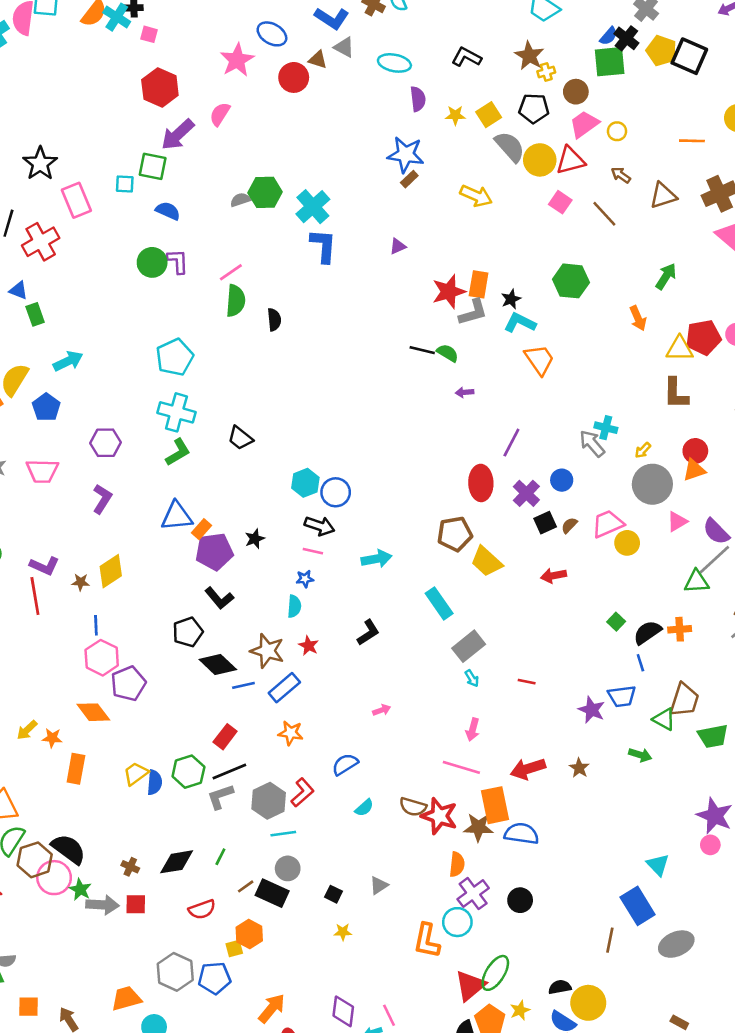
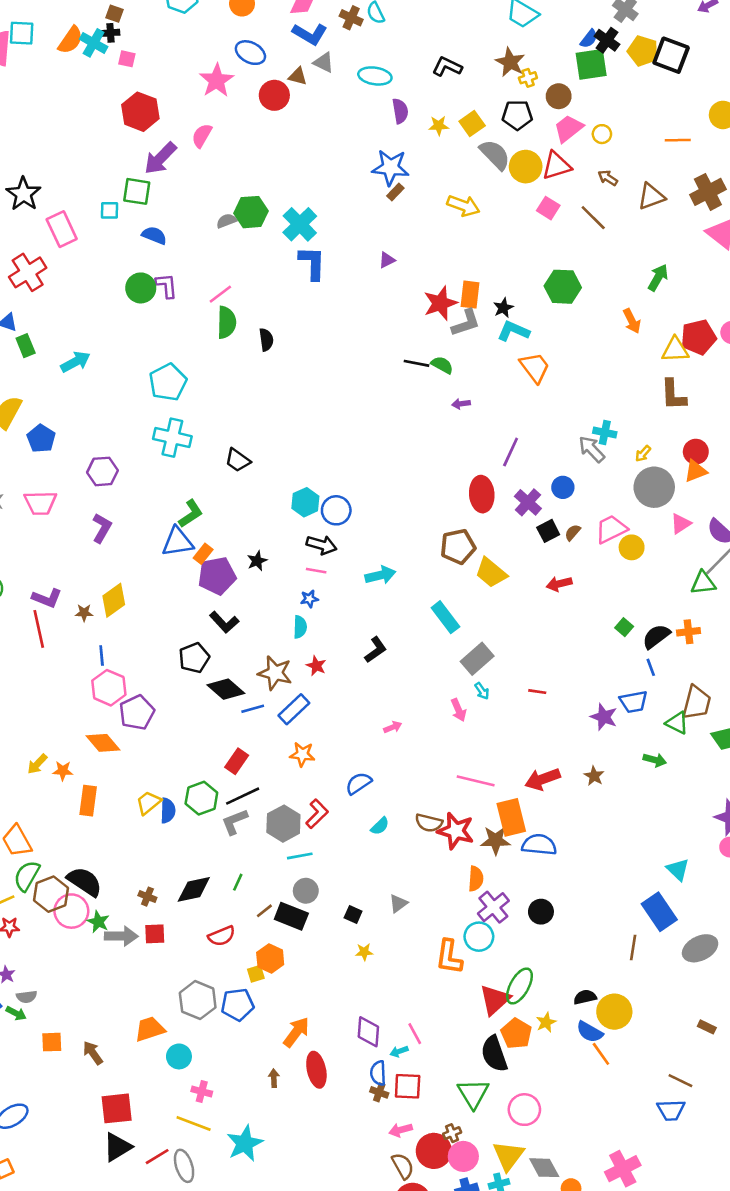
cyan arrow: (68, 361) -> (76, 362), moved
green L-shape: (178, 452) -> (191, 514), moved
pink arrow: (473, 730) -> (459, 710), moved, turned -35

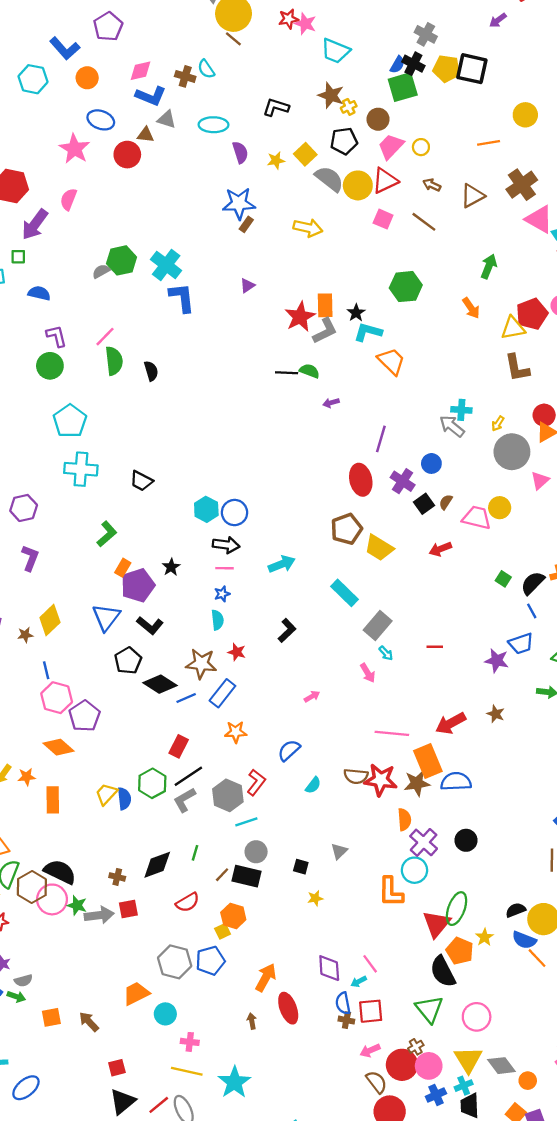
green square: (137, 191) -> (18, 257), size x0.6
green circle: (141, 288) -> (50, 366), moved
pink trapezoid: (611, 529) -> (477, 518), moved, turned 48
blue triangle: (178, 542) -> (106, 617), moved, turned -36
red square: (117, 1108) -> (117, 1068), size x0.6

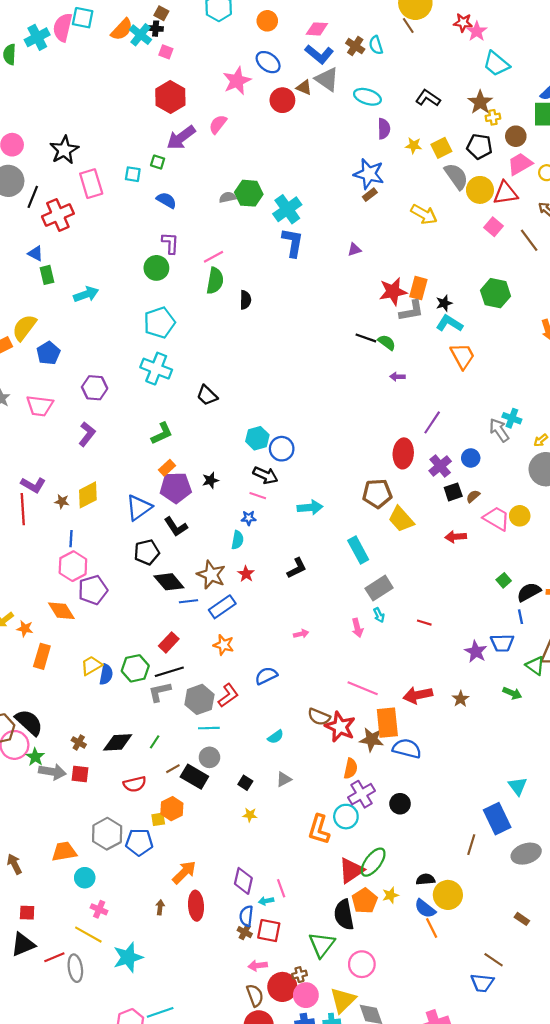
gray triangle: (167, 119) -> (327, 79), size x1.4
cyan semicircle: (313, 785) -> (276, 737), moved

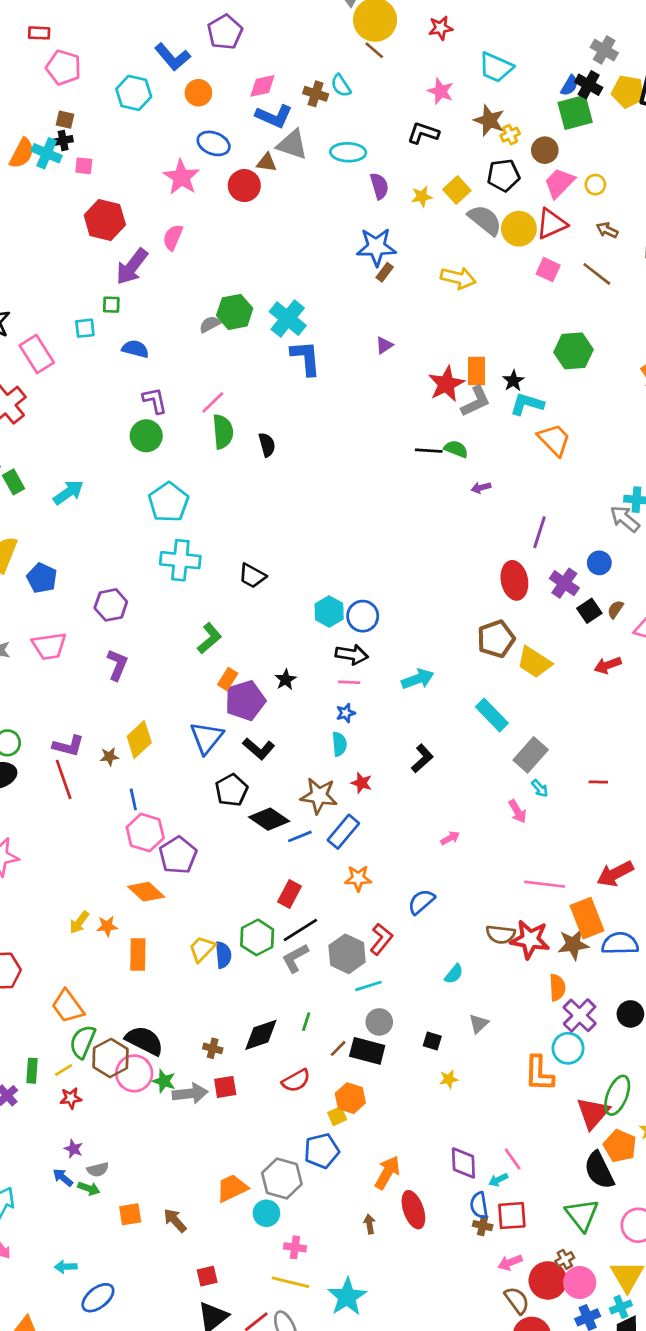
pink star: (477, 31) -> (441, 91), moved
gray hexagon: (107, 834) -> (282, 1179), moved

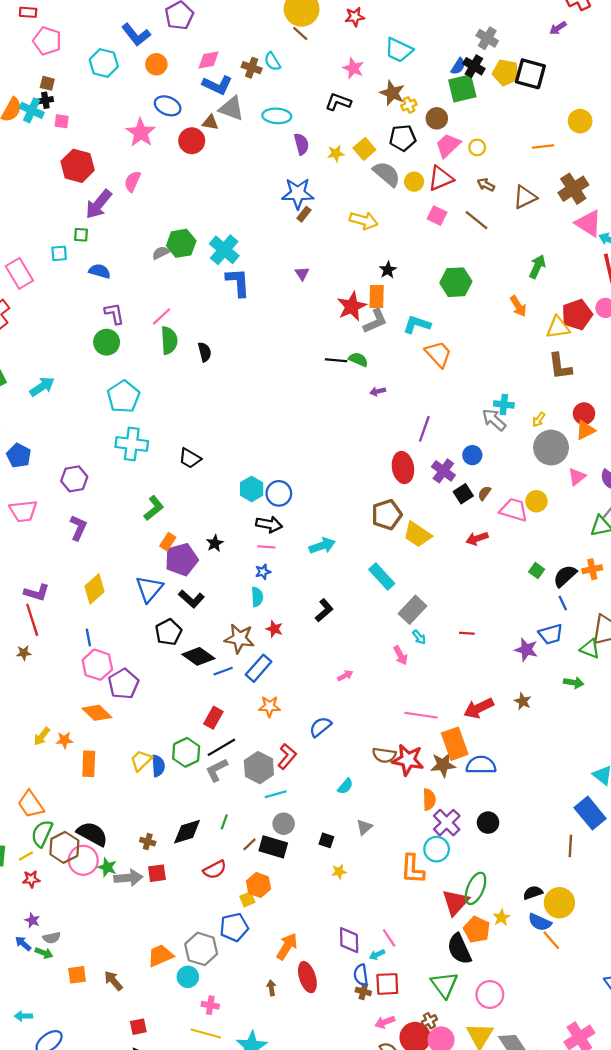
yellow circle: (519, 229) -> (414, 182), size x0.7
purple triangle: (384, 345) -> (302, 274), turned -32
black star: (513, 381) -> (388, 270), moved
brown star: (109, 757) -> (24, 653), moved

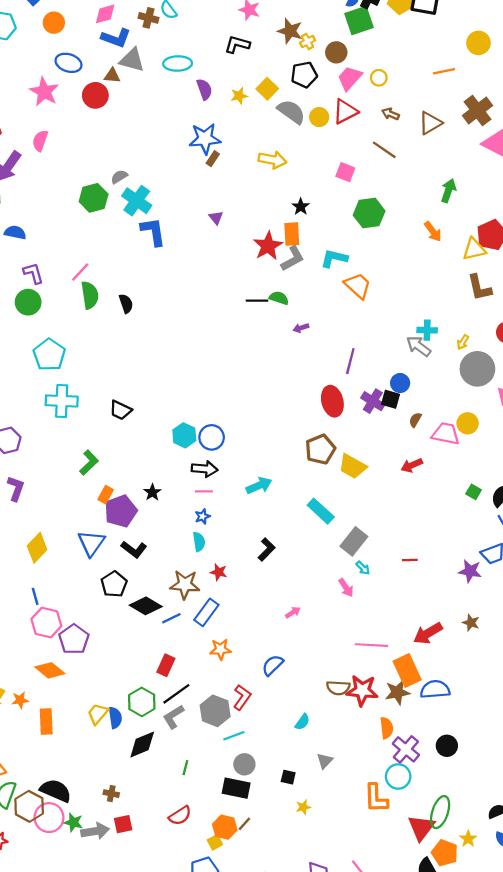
pink square: (437, 216) -> (345, 172), moved
gray semicircle: (161, 253) -> (119, 177), moved
black square: (463, 494) -> (390, 399), moved, turned -36
black diamond: (187, 832) -> (142, 745), moved
brown line: (250, 844) -> (244, 824), moved

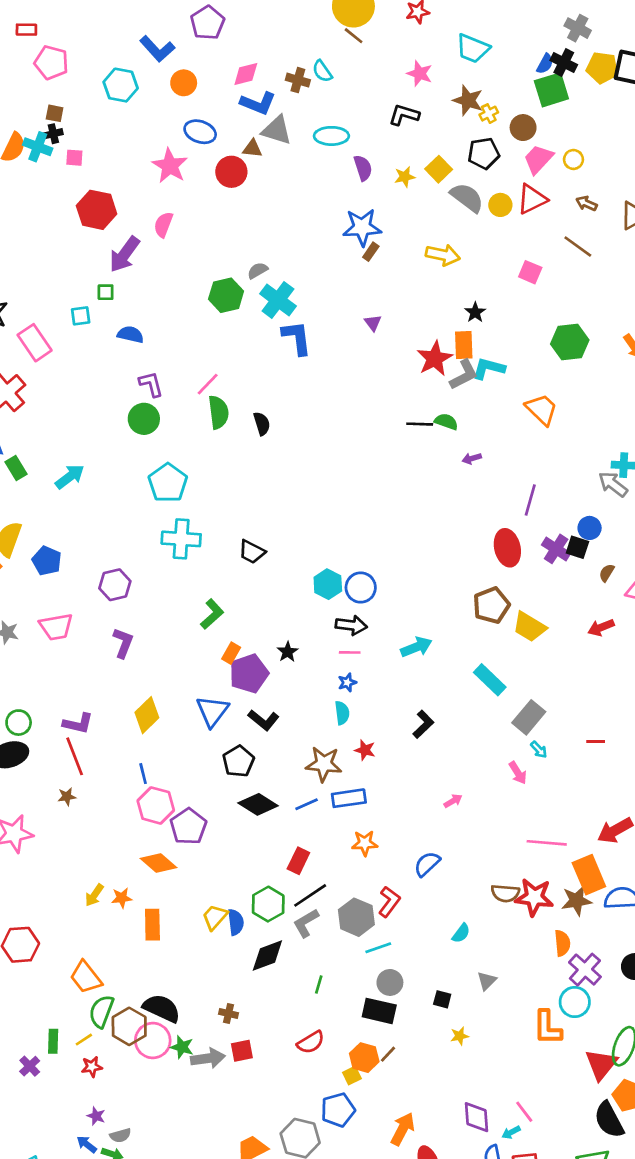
green hexagon: (369, 213) -> (570, 342), moved
cyan L-shape: (334, 258) -> (489, 368), moved
black diamond: (146, 606) -> (258, 804), moved
blue rectangle: (206, 612) -> (349, 798), turned 44

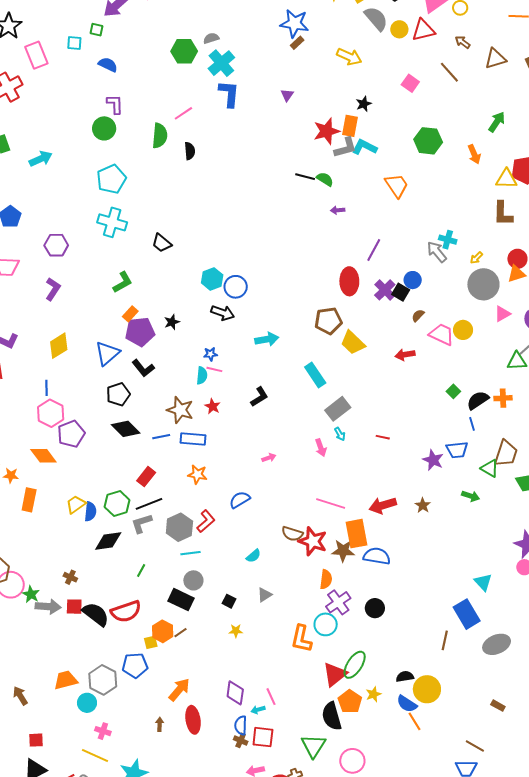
pink line: (208, 384) -> (183, 113), moved
pink line: (350, 652) -> (214, 369), moved
black semicircle: (162, 1008) -> (96, 614), moved
red semicircle: (311, 1042) -> (126, 611), size x1.4

